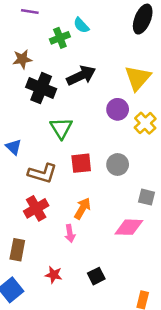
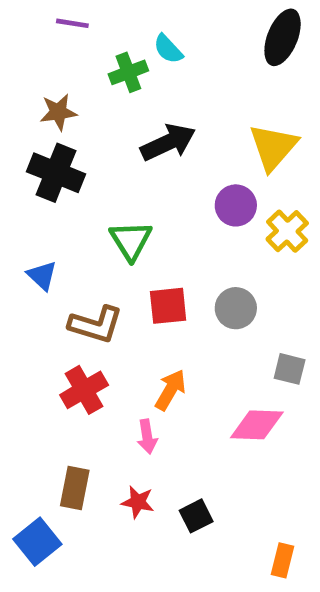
black cross: (41, 88) -> (56, 173), moved
brown rectangle: (17, 250) -> (75, 488), moved
red star: (54, 275) -> (138, 502), moved

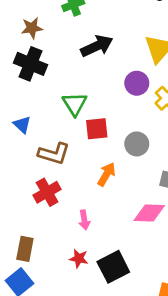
red square: (168, 306) -> (97, 129), moved
orange arrow: (170, 390) -> (106, 174), moved
brown rectangle: (75, 488) -> (25, 249), moved
black square: (196, 516) -> (113, 267), size x1.6

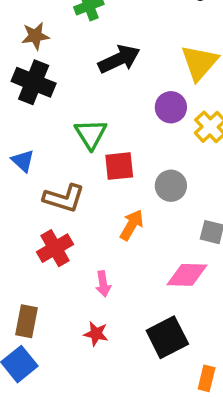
black square: (113, 267) -> (167, 337), moved

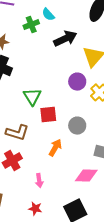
black arrow: (119, 59) -> (65, 39), moved

